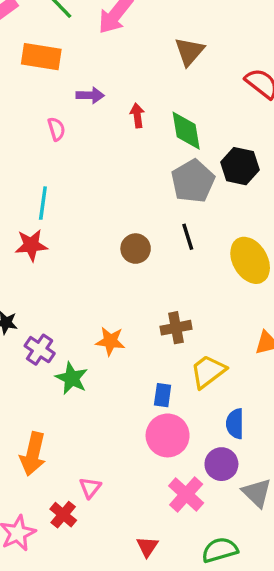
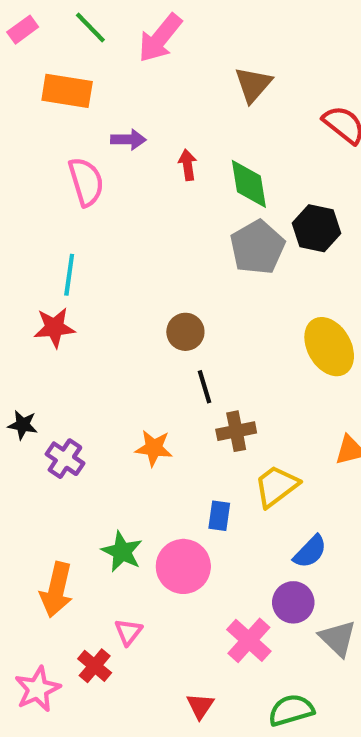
pink semicircle: (56, 129) -> (86, 182), size x1.6
black line: (188, 237) -> (204, 387), moved
green star: (72, 378) -> (122, 552), moved
blue semicircle: (235, 424) -> (310, 552), turned -136
pink circle: (168, 435) -> (183, 566), moved

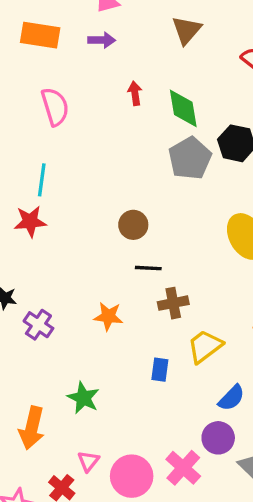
purple arrow: (128, 139) -> (102, 40), moved
black line: (204, 387) -> (148, 268), turned -70
pink circle: (183, 566) -> (132, 476), moved

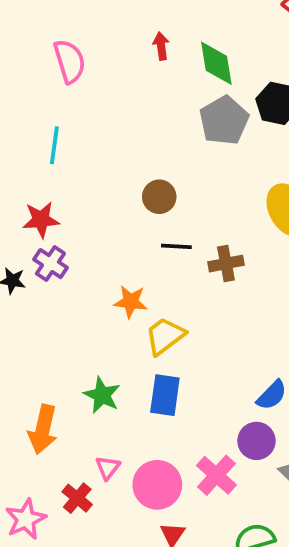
red star: (30, 222) -> (41, 220), moved
brown cross: (173, 303) -> (226, 264), moved
purple cross: (38, 325) -> (50, 264), moved
yellow trapezoid: (205, 346) -> (165, 336), moved
blue rectangle: (160, 370) -> (165, 395), moved, size x1.5

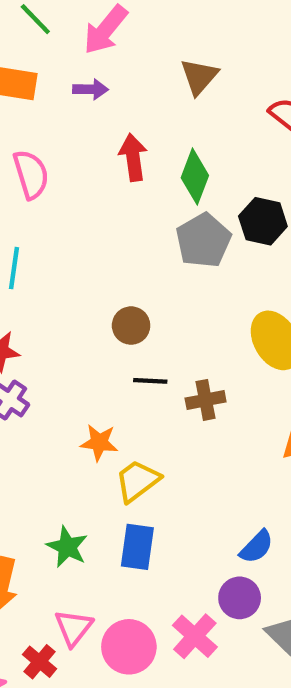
red arrow: (161, 46) -> (133, 157), size x1.5
green diamond: (216, 63) -> (195, 177), turned 30
pink triangle: (108, 468) -> (74, 628), size x1.4

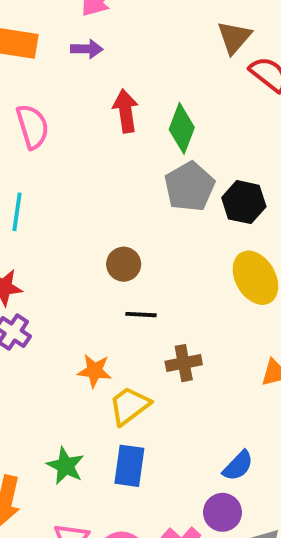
brown triangle: (199, 77) -> (234, 37), moved
black hexagon: (263, 221) -> (244, 202), moved
brown cross: (206, 400) -> (184, 363), moved

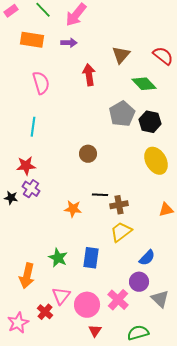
brown triangle: (234, 37) -> (121, 55), moved
green diamond: (182, 128) -> (144, 84), moved, turned -65
black line: (141, 315) -> (100, 195), moved
yellow trapezoid: (129, 406) -> (121, 232), moved

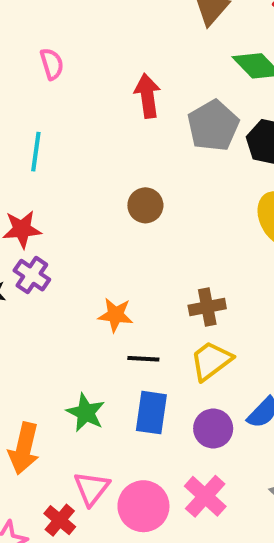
red arrow: (89, 75) -> (147, 96), moved
pink semicircle: (41, 83) -> (52, 64), size x0.7
black line: (100, 195) -> (143, 359), moved
purple circle: (139, 282) -> (213, 429), moved

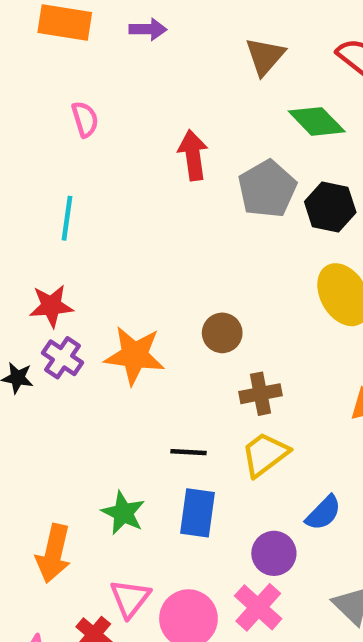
brown circle: (145, 205) -> (222, 333), moved
orange star: (116, 315) -> (134, 355), moved, size x1.5
purple circle: (213, 429) -> (274, 553), moved

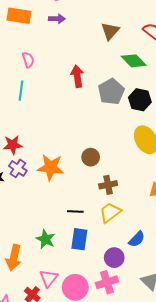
cyan line: (67, 218) -> (21, 91), moved
pink cross: (258, 607) -> (107, 282), turned 30

